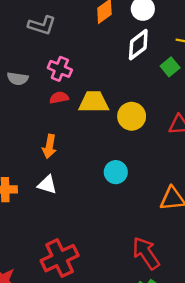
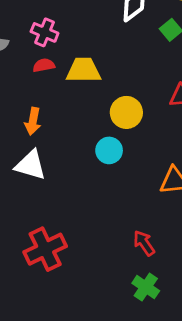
yellow circle: (132, 116) -> (126, 112), moved
white triangle: (47, 185) -> (31, 165), size x1.4
red arrow: (146, 253) -> (144, 243), size x0.7

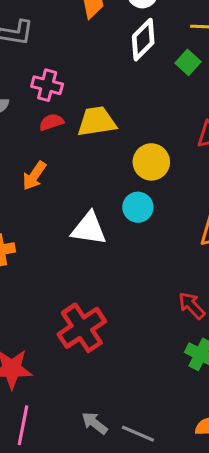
orange arrow: (33, 121) -> (34, 176), moved, turned 32
white triangle: (31, 165) -> (89, 229), moved

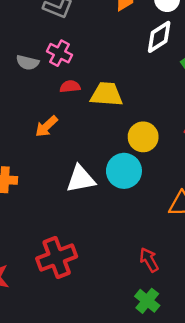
pink cross: (47, 85) -> (60, 53), moved
cyan circle: (138, 207) -> (124, 171), size x1.4
white triangle: (89, 229) -> (81, 179), turned -32

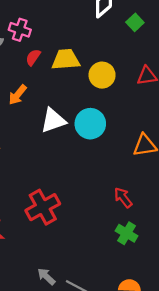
red semicircle: (70, 86) -> (33, 57), turned -42
yellow circle: (143, 137) -> (102, 75), moved
white triangle: (81, 179) -> (53, 120), moved

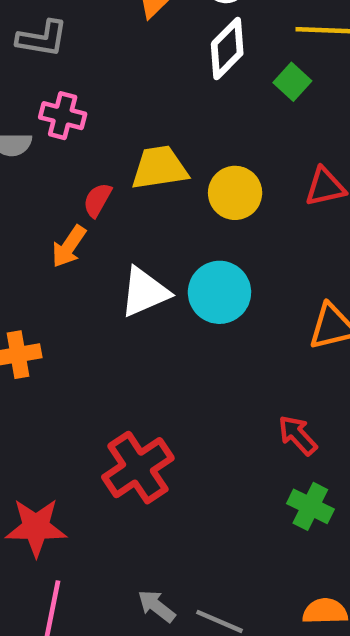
red semicircle: (33, 57) -> (97, 200), moved

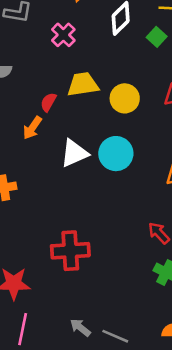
pink cross: (63, 116) -> (63, 35), moved, turned 30
red cross: (138, 468) -> (70, 251), turned 30

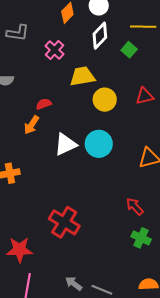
yellow trapezoid: (83, 84) -> (82, 76), moved
red semicircle: (48, 102) -> (44, 104), turned 42
red cross: (70, 251) -> (64, 222), turned 36

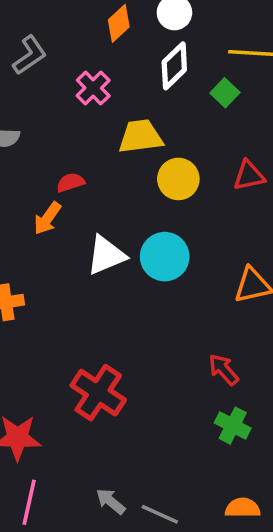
gray L-shape: (18, 33) -> (30, 55), turned -45

